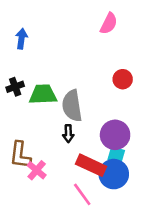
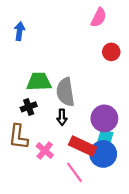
red circle: (123, 79) -> (111, 52), moved
black cross: (15, 87) -> (29, 107), moved
pink cross: (37, 170) -> (45, 151), moved

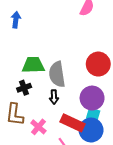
red circle: (111, 52) -> (98, 64), moved, size x1.5

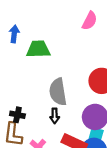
green trapezoid: (33, 65) -> (38, 49), moved
black cross: (24, 88) -> (17, 115), moved, turned 32

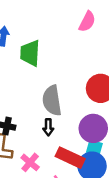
green trapezoid: (38, 49) -> (30, 53), turned -85

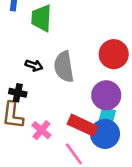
black arrow: (48, 127) -> (34, 65), moved, turned -70

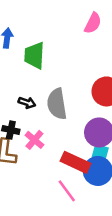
pink cross: (41, 130) -> (34, 140), moved

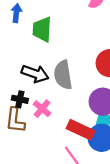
black arrow: (27, 103) -> (35, 74), size x1.6

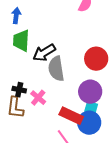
green trapezoid: (42, 29) -> (21, 41), moved
black arrow: (35, 74) -> (44, 53), moved, turned 130

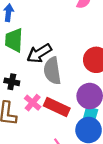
black cross: (19, 90) -> (12, 82), moved
red rectangle: (71, 116) -> (57, 107), moved

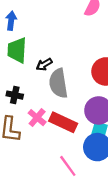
black arrow: (39, 53) -> (44, 64), size x0.6

